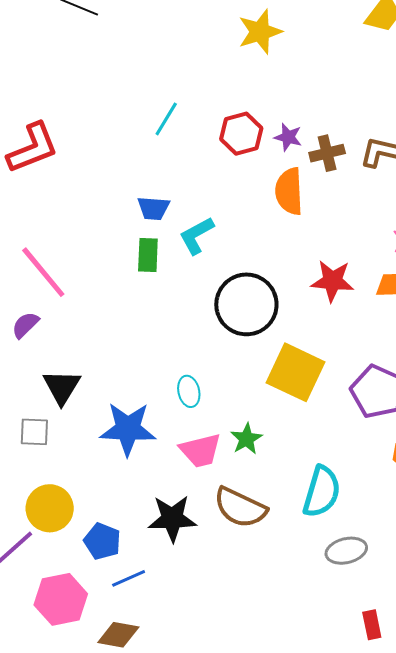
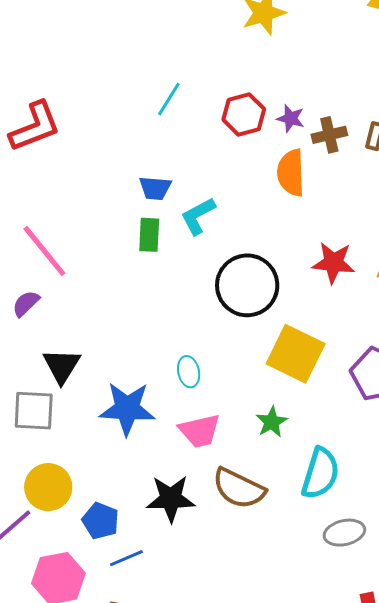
gray square: (34, 432) -> (34, 411), size x1.4
green star: (246, 439) -> (272, 422), moved

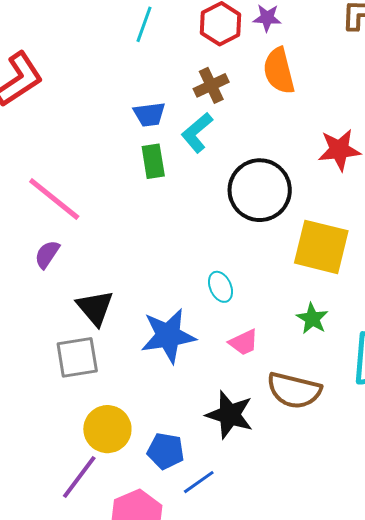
brown cross: (329, 135) -> (211, 85), moved
pink trapezoid: (200, 431) -> (244, 342), size x0.7
black star: (171, 499) -> (230, 415), turned 30

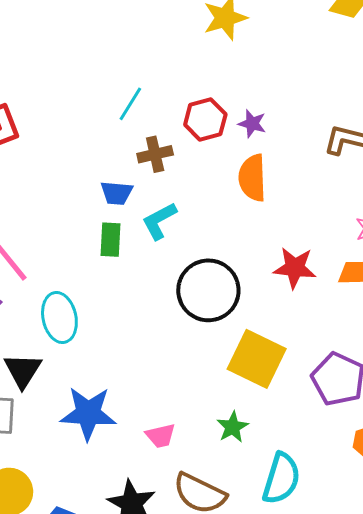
brown cross: (211, 85) -> (155, 154), moved
cyan ellipse: (221, 287) -> (59, 318), moved, size x1.6

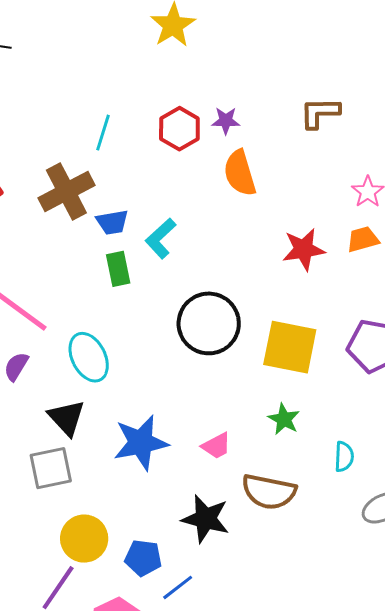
brown cross: (155, 154) -> (66, 192), moved, size x1.6
black circle: (208, 290) -> (209, 323), moved
cyan semicircle: (281, 478) -> (344, 457), size x0.6

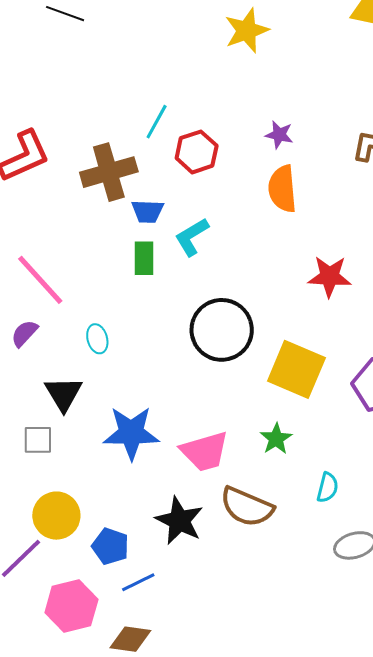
red hexagon: (179, 129) -> (197, 152), moved
cyan ellipse: (89, 357) -> (97, 339), size x0.6
pink trapezoid: (216, 446) -> (205, 451), size x1.6
gray square: (51, 468) -> (38, 440), size x0.7

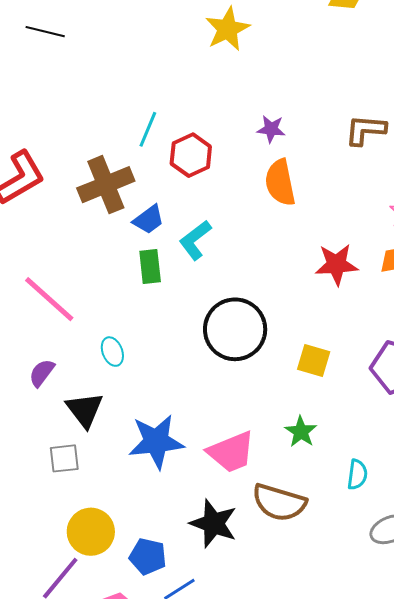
blue trapezoid: (148, 211) -> (149, 219), turned -32
purple semicircle: (24, 333) -> (42, 373), moved
yellow square: (296, 369) -> (314, 360), size x0.6

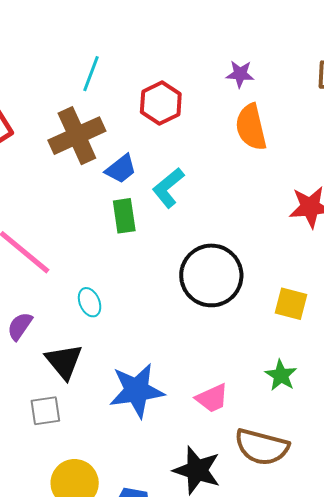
cyan line: (148, 129) -> (91, 74), moved
pink trapezoid: (231, 452) -> (212, 398), size x0.7

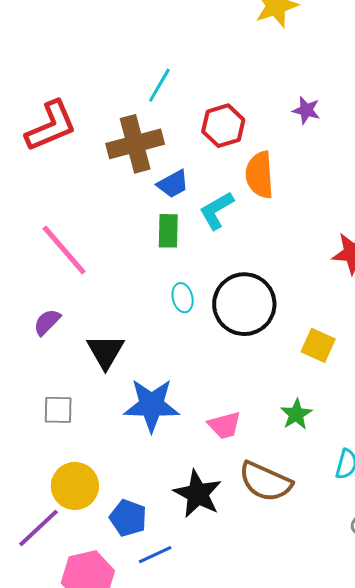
orange semicircle: (251, 127) -> (260, 175), moved
cyan ellipse: (90, 302) -> (183, 298), moved
black triangle: (64, 361) -> (105, 351), moved

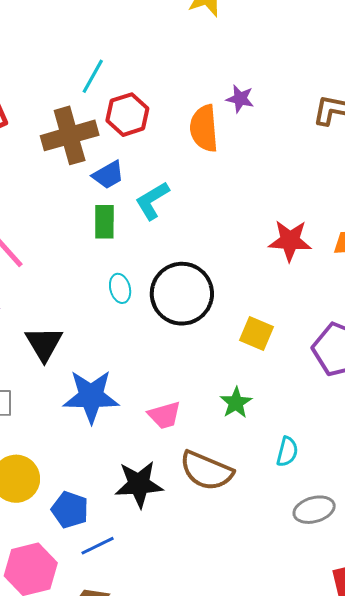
red hexagon: (223, 126) -> (127, 115), moved
orange semicircle: (260, 175) -> (204, 128), moved
black star: (198, 494) -> (139, 484), turned -30

